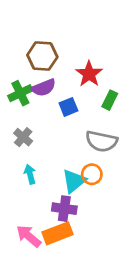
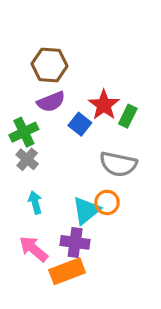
red star: (89, 74) -> (104, 105), moved
green cross: (20, 93) -> (24, 132), moved
blue square: (68, 107) -> (80, 124), turned -30
pink arrow: (29, 236) -> (33, 249), moved

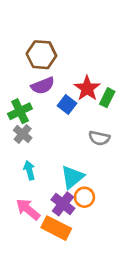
gray semicircle: (118, 164) -> (99, 138), size x0.7
orange circle: (107, 202) -> (84, 197), moved
purple cross: (75, 242) -> (63, 204), turned 30
orange rectangle: (67, 271) -> (56, 228), turned 48

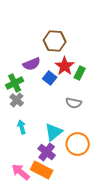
brown hexagon: (41, 55) -> (55, 41), moved
orange circle: (84, 197) -> (78, 144), moved, size x1.5
pink arrow: (28, 209) -> (21, 172), moved

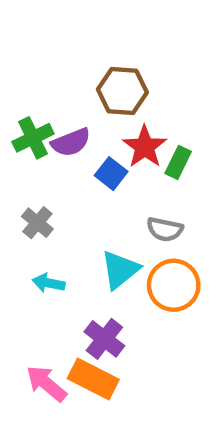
green cross: (15, 83) -> (33, 138), moved
cyan arrow: (22, 127) -> (49, 283), turned -64
cyan triangle: (54, 132) -> (120, 270), moved
orange circle: (78, 144) -> (174, 285), moved

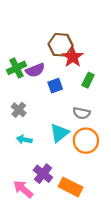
red star: (145, 147) -> (73, 57), moved
blue square: (111, 174) -> (55, 86), turned 32
purple cross: (104, 339) -> (43, 174), moved
orange rectangle: (93, 379) -> (70, 187), moved

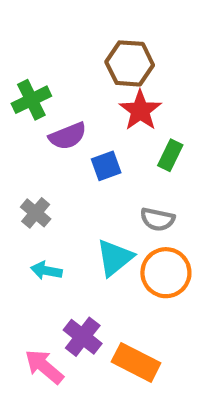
brown hexagon: (61, 45) -> (130, 63), moved
green cross: (17, 68) -> (31, 100), moved

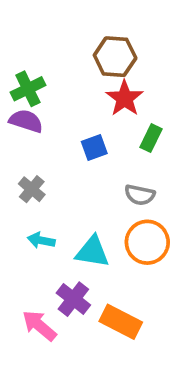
purple semicircle: (68, 136) -> (26, 121), moved, turned -140
cyan triangle: (115, 258) -> (92, 252), moved, turned 48

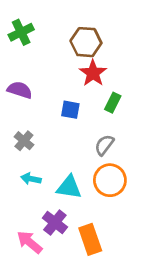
green cross: (28, 89) -> (21, 32), moved
blue square: (94, 148) -> (70, 110), turned 30
gray semicircle: (140, 195) -> (104, 145), turned 115
orange rectangle: (121, 322) -> (90, 239), turned 44

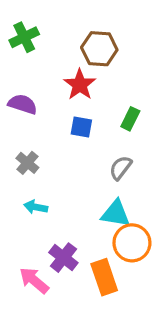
red star: (93, 73) -> (80, 85), moved
orange circle: (110, 180) -> (132, 243), moved
cyan triangle: (69, 187) -> (116, 213), moved

